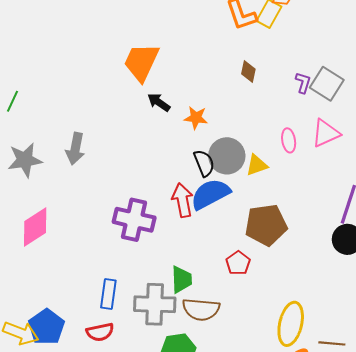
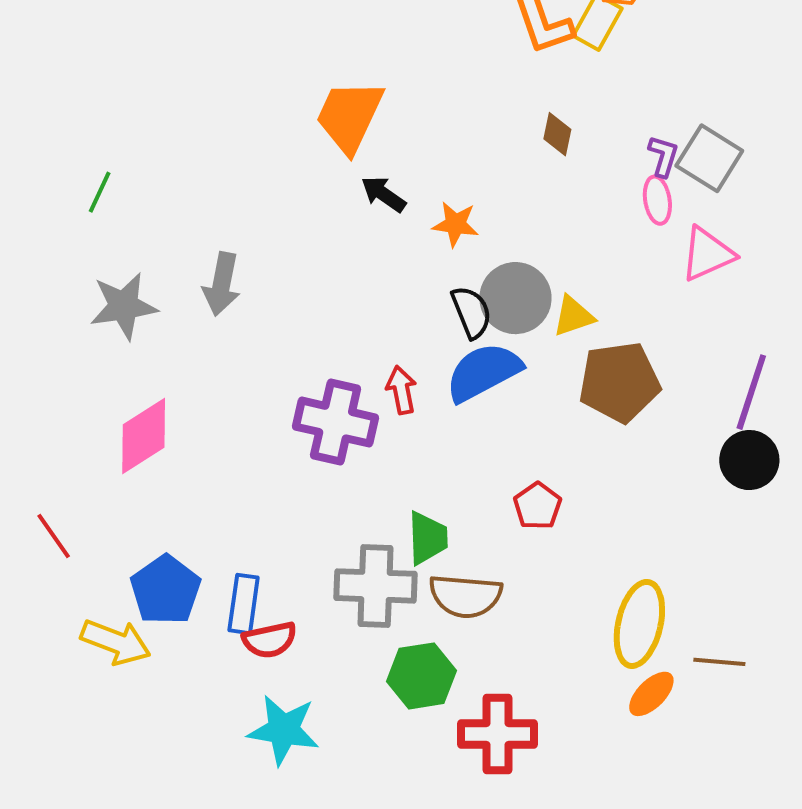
pink ellipse: (289, 140) -> (657, 200), moved
red arrow: (182, 200) -> (401, 390), moved, size x0.7
brown pentagon: (266, 225) -> (619, 382), moved
blue rectangle: (108, 294) -> (244, 604), moved
blue pentagon: (46, 327) -> (166, 590), moved

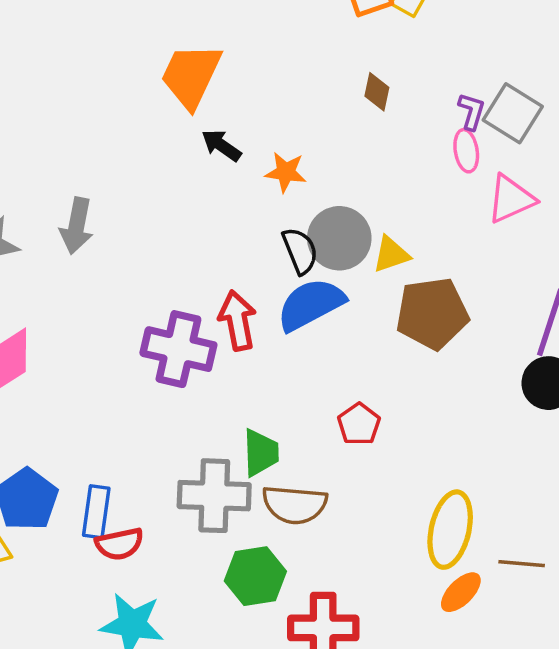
red arrow: (401, 390) -> (237, 320), size x1.4

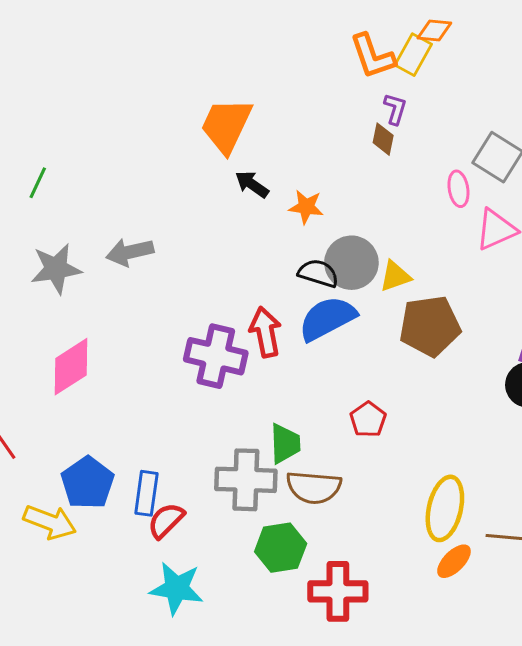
purple L-shape: (472, 111) -> (395, 109), moved
gray arrow: (77, 226) -> (130, 252), turned 66
black semicircle: (300, 251) -> (318, 273), turned -51
red semicircle: (119, 544) -> (166, 520), turned 147

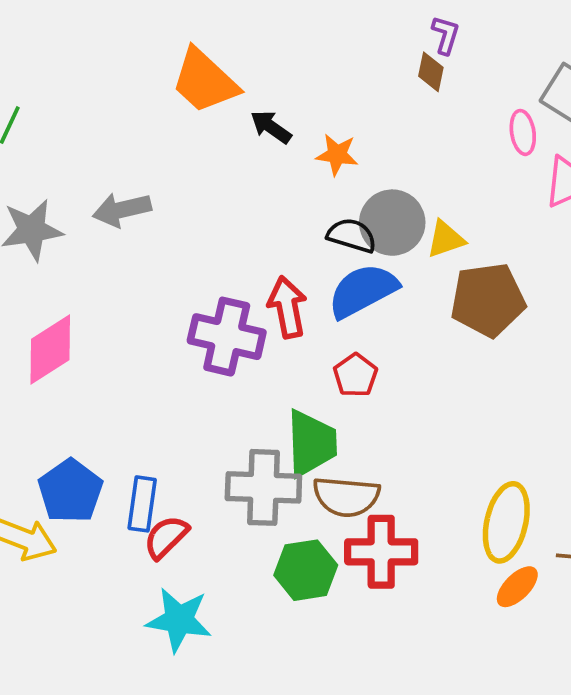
orange trapezoid: (226, 125) -> (205, 81), moved, turned -72
red pentagon: (368, 419) -> (355, 375), moved
green trapezoid: (285, 444) -> (311, 443), size x1.4
red cross: (338, 591) -> (381, 552), moved

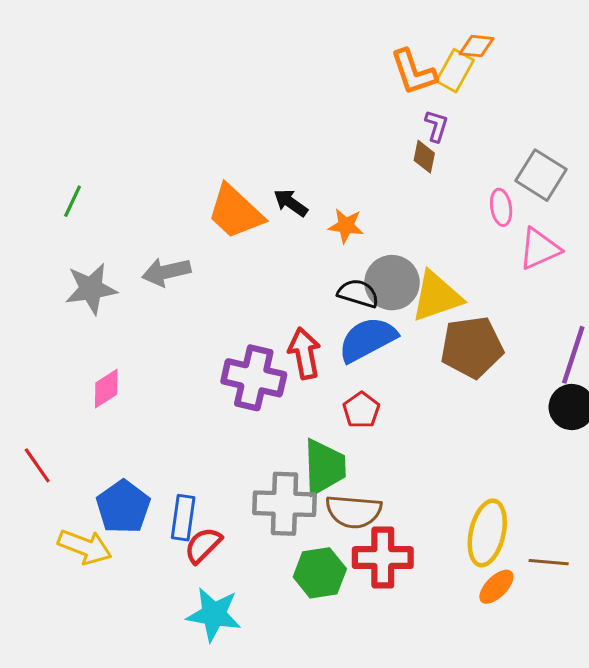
orange trapezoid: (205, 81) -> (235, 212), moved
yellow triangle: (446, 239) -> (437, 296), size x1.6
pink diamond: (50, 349) -> (106, 389), size x0.7

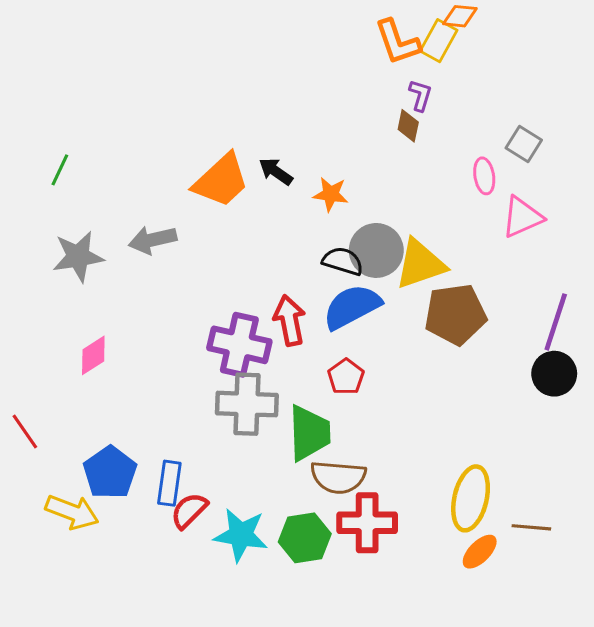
gray square: (541, 175) -> (524, 144), size x0.7
orange trapezoid: (235, 212) -> (221, 180), turned -86
gray cross: (284, 504) -> (247, 404), moved
cyan star: (214, 614) -> (241, 535), moved

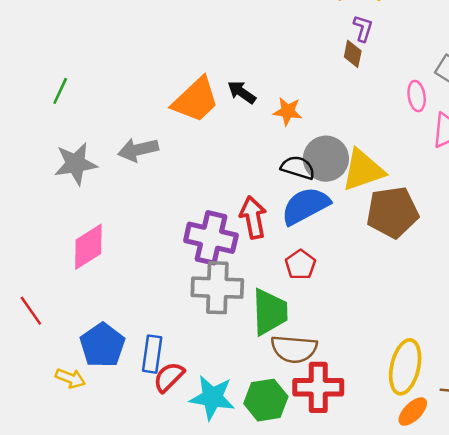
pink diamond: (93, 355) -> (88, 247), size x1.4
yellow arrow: (72, 512) -> (70, 378), size x0.7

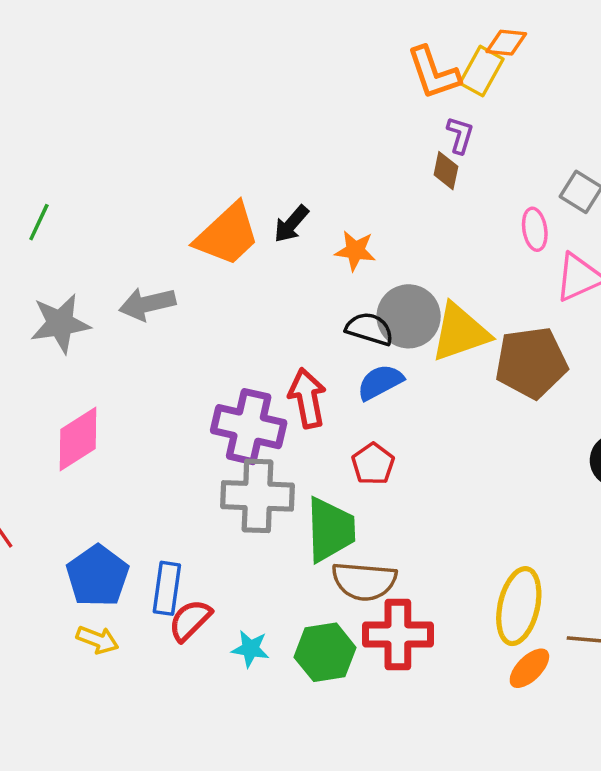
black arrow: (242, 92) -> (291, 224), turned -84
blue semicircle: (305, 206) -> (380, 382), size x0.7
brown pentagon: (392, 212) -> (531, 363), moved
yellow arrow: (70, 378) -> (98, 640), moved
cyan star: (212, 397) -> (250, 649), size x0.6

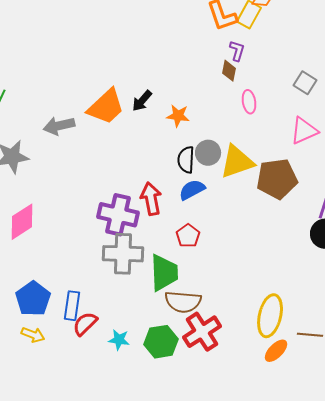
pink ellipse: (535, 229) -> (249, 102), moved
gray arrow: (147, 304) -> (59, 126), moved
gray circle: (409, 316) -> (208, 153), size x0.7
black semicircle: (369, 329) -> (186, 160), turned -104
red cross: (398, 634) -> (202, 332), turned -33

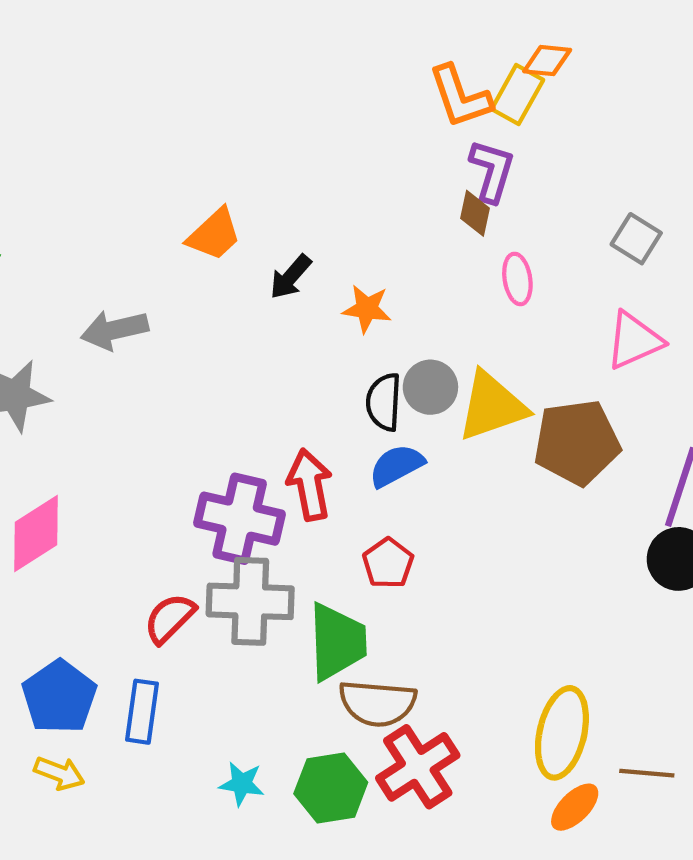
purple L-shape: (237, 51) -> (492, 171), size x1.4
orange trapezoid: (106, 107) -> (214, 234), moved, size x0.7
red semicircle: (85, 324) -> (170, 618), moved

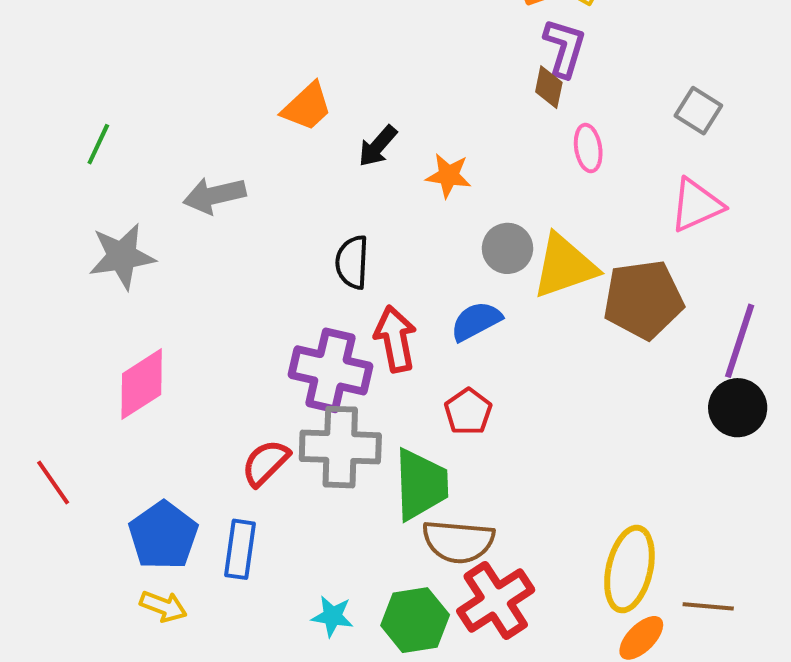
black semicircle: (384, 402) -> (352, 262), moved

